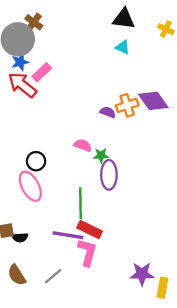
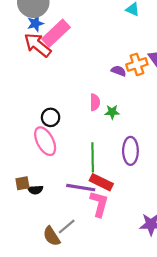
pink rectangle: (42, 72) -> (56, 33), size x1.5
pink semicircle: (83, 145) -> (95, 102), turned 70
purple ellipse: (109, 175) -> (130, 151), moved
brown semicircle: (17, 275) -> (52, 236), moved

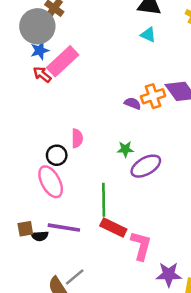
red arrow: (38, 45) -> (42, 74), size x0.6
pink semicircle: (95, 102) -> (77, 138), moved
purple ellipse: (130, 151) -> (146, 166), moved, turned 60
purple line: (81, 188) -> (64, 228), moved
pink L-shape: (99, 204) -> (141, 246), moved

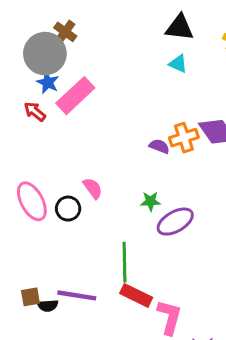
blue star: (40, 50) -> (48, 83), turned -30
red arrow: (42, 74) -> (35, 112), moved
pink semicircle: (77, 138) -> (93, 188), turned -36
pink ellipse: (51, 182) -> (32, 201), moved

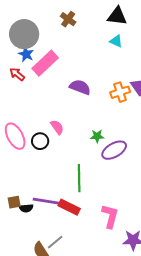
brown cross: (65, 32) -> (68, 19), moved
purple semicircle: (159, 146) -> (80, 87), moved, size x1.5
red rectangle: (136, 295) -> (69, 207), moved

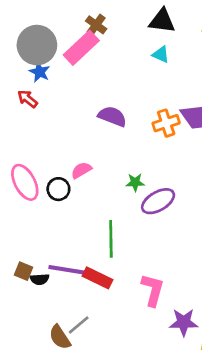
pink rectangle: (45, 63) -> (81, 48), moved
pink semicircle: (57, 127) -> (81, 170), turned -84
brown square: (14, 202) -> (23, 271), turned 32

